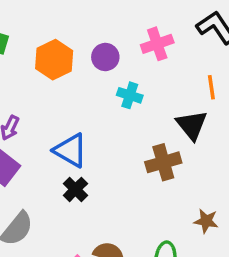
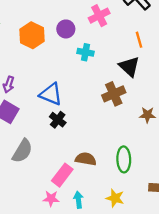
brown star: (206, 221) -> (147, 115), moved

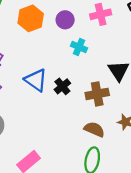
black cross: (58, 120) -> (62, 86), moved
brown semicircle: (86, 159) -> (94, 129), moved

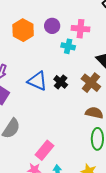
pink cross: (101, 14) -> (80, 29), moved, turned 30
brown cross: (97, 94) -> (91, 83), turned -30

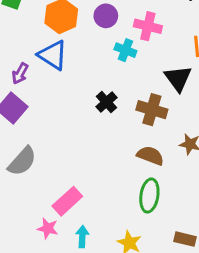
blue triangle: (37, 81) -> (53, 55), moved
brown cross: (91, 83) -> (152, 110), turned -30

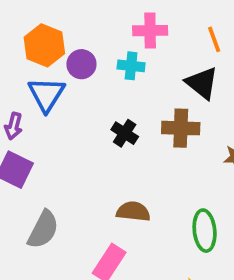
purple circle: (106, 16) -> (81, 64), moved
blue triangle: (53, 55) -> (46, 94), turned 44
brown semicircle: (150, 156) -> (133, 211), moved

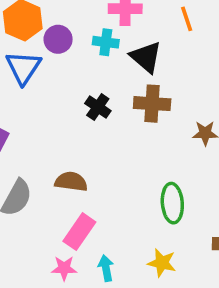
black triangle: (202, 83) -> (146, 57), moved
brown semicircle: (133, 211) -> (71, 182), moved

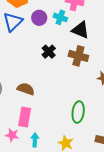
purple circle: (58, 39) -> (39, 18), moved
black triangle: (146, 57) -> (80, 30), turned -30
pink rectangle: (79, 232) -> (25, 117), turned -36

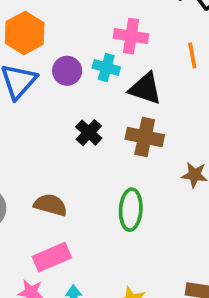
green ellipse: (78, 112) -> (131, 210), moved
pink rectangle: (25, 117) -> (52, 257), turned 60

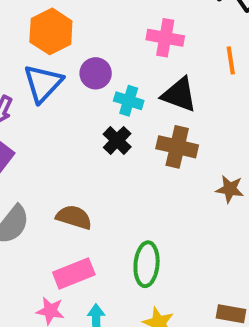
cyan cross: (106, 67) -> (129, 101), moved
green ellipse: (131, 210) -> (147, 264), moved

